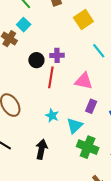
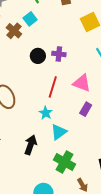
red line: (51, 77) -> (53, 87), moved
cyan triangle: (75, 126) -> (59, 132), moved
green cross: (88, 147) -> (65, 162), moved

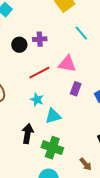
red line: (53, 87) -> (39, 73), turned 55
cyan triangle: (59, 132) -> (53, 116), turned 30
green cross: (65, 162) -> (52, 148), moved

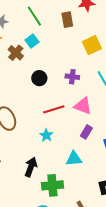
purple cross: (40, 39) -> (72, 77), moved
cyan triangle: (53, 116) -> (74, 159), moved
green cross: (52, 148) -> (52, 185), turned -35

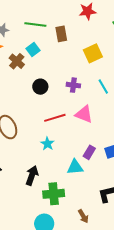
green line: (34, 16) -> (35, 24), turned -50
brown rectangle: (67, 20) -> (61, 34), moved
purple rectangle: (86, 132) -> (89, 152), moved

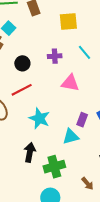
yellow square: (93, 53) -> (68, 22), turned 30
red line: (55, 118) -> (22, 90), moved
cyan star: (47, 144) -> (39, 118), size x1.5

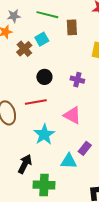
pink triangle: (70, 83) -> (72, 115), moved

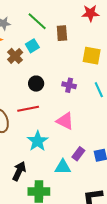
green line: (47, 15) -> (37, 21), turned 30

